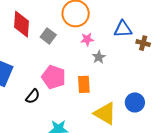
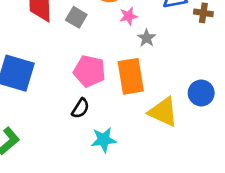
orange rectangle: (84, 84) -> (131, 76), size x1.5
black semicircle: (33, 96) -> (80, 108), moved

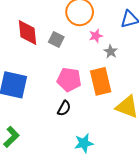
cyan star: (104, 140) -> (84, 143), moved

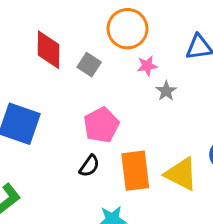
pink pentagon: (69, 80) -> (101, 125), turned 30
orange rectangle: (101, 81) -> (135, 171), moved

